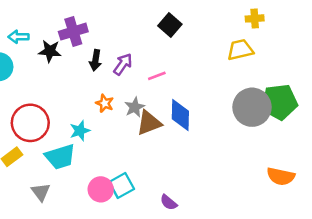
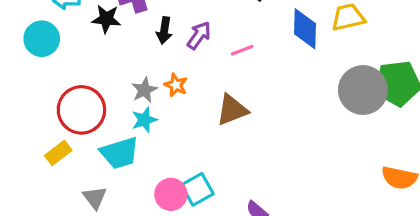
gray star: (135, 107) -> (144, 90), moved
blue diamond: (180, 115) -> (305, 29), moved

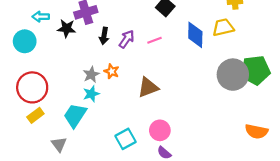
pink line: (242, 50) -> (154, 40), moved
red circle: (81, 110) -> (32, 87), moved
cyan trapezoid: (120, 153) -> (75, 115), turned 140
pink circle: (171, 194) -> (160, 130), moved

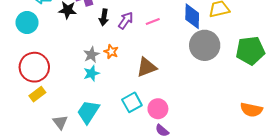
gray circle: (233, 75) -> (205, 45), moved
cyan trapezoid: (75, 115) -> (88, 112), moved
cyan square: (126, 139) -> (132, 102), moved

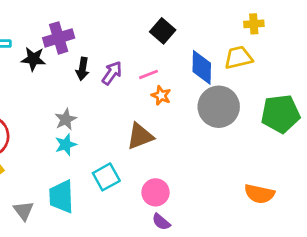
orange star: (111, 52) -> (161, 95), moved
cyan square: (132, 102) -> (106, 177), moved
orange semicircle: (251, 110) -> (259, 194), moved
cyan trapezoid: (88, 112) -> (61, 197), turned -35

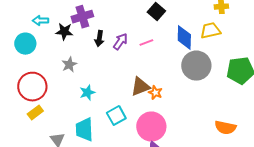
orange star: (161, 95) -> (155, 93), moved
gray star: (66, 119) -> (69, 65), moved
pink circle: (156, 192) -> (151, 127), size x1.5

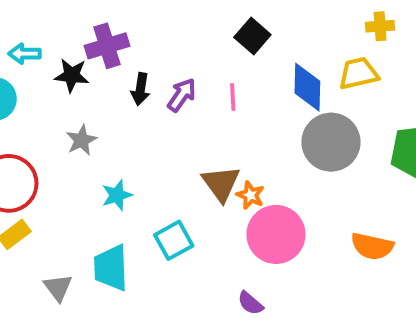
pink line: (146, 43) -> (233, 97), turned -72
brown triangle: (140, 87) -> (221, 183), turned -45
pink circle: (151, 127) -> (276, 234), moved
orange semicircle: (225, 128) -> (372, 246), moved

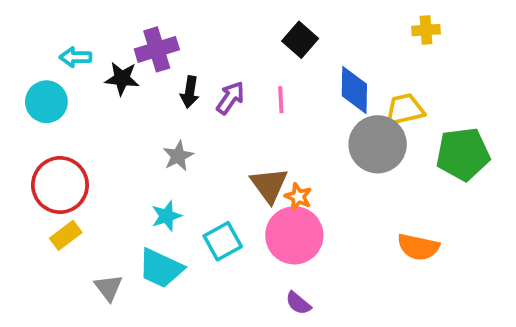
yellow trapezoid: (358, 73) -> (405, 109), moved
gray star: (81, 140) -> (178, 156), moved
cyan star: (117, 195) -> (167, 216), moved
pink circle: (276, 234) -> (294, 235), moved
cyan trapezoid: (111, 268) -> (161, 268), turned -63

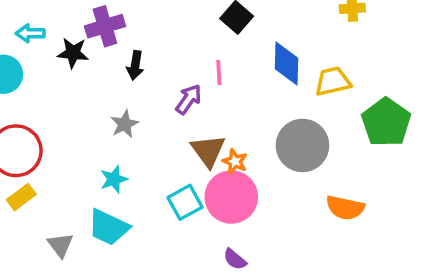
purple arrow: (230, 98) -> (189, 99), moved
gray circle: (378, 144) -> (302, 145), moved
green pentagon: (463, 154) -> (386, 122), turned -30
cyan square: (223, 241) -> (185, 202), moved

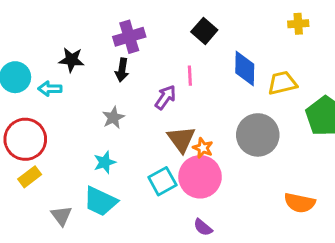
purple cross: (105, 26) -> (129, 37), moved
cyan arrow: (30, 33) -> (50, 89), moved
orange semicircle: (345, 208) -> (300, 203), moved

